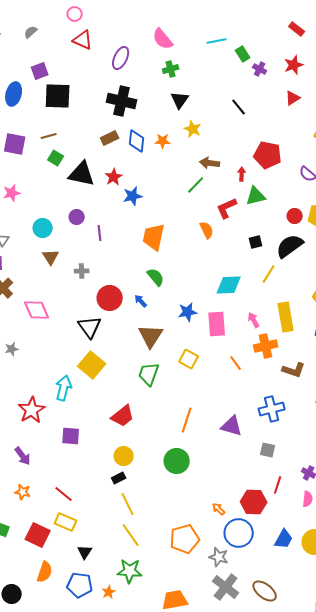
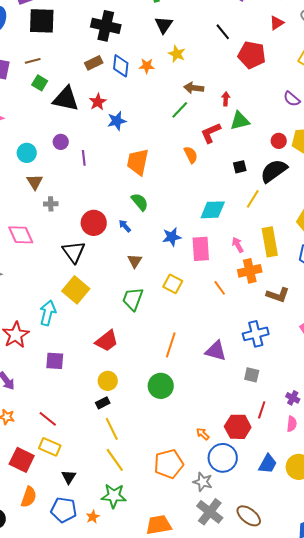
red pentagon: (268, 155) -> (252, 55), moved
gray cross: (82, 271) -> (51, 204), moved
brown triangle: (151, 336) -> (135, 261), size x0.6

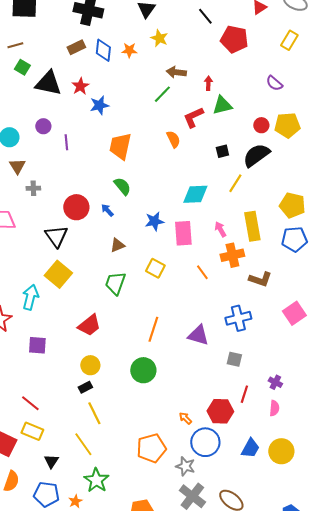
brown triangle: (135, 261) -> (117, 245), turned 35
yellow line: (115, 460) -> (83, 444), moved
green star: (114, 496) -> (96, 480), turned 30

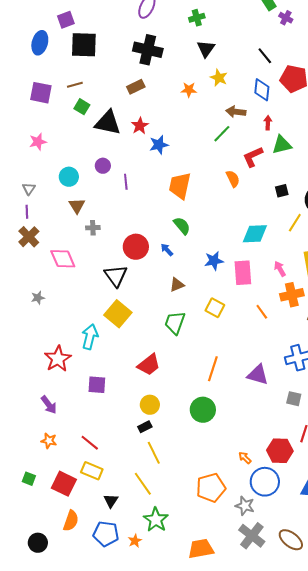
blue diamond: (103, 50) -> (262, 90), moved

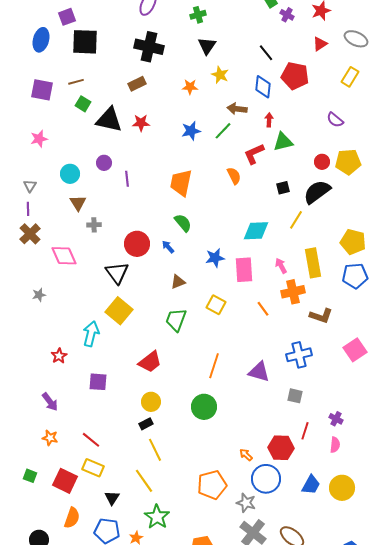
red star: (140, 126) -> (141, 123), turned 30
blue star: (159, 145) -> (191, 131), moved
red star: (58, 359) -> (59, 356), size x0.6

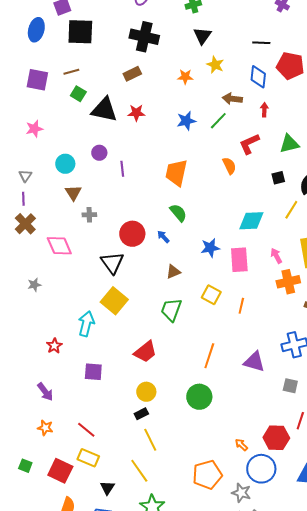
black line: (266, 53) -> (261, 43), turned -48
green triangle: (283, 142) -> (289, 144), moved
orange line: (263, 309) -> (241, 306), moved, turned 49

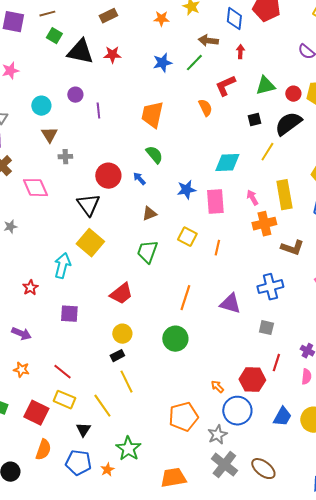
purple arrow: (45, 392) -> (21, 334), turned -30
yellow line: (139, 471) -> (102, 406), moved
gray star: (241, 493) -> (217, 435), turned 30

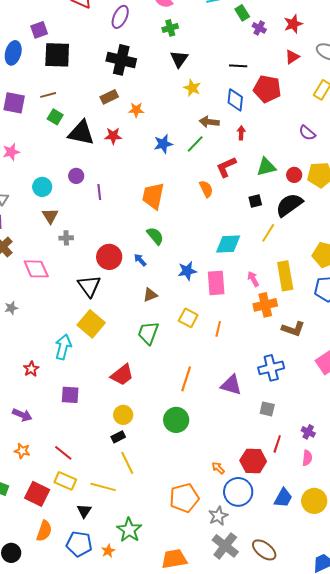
orange star: (161, 19) -> (136, 110), moved
yellow line: (102, 406) -> (103, 487), turned -40

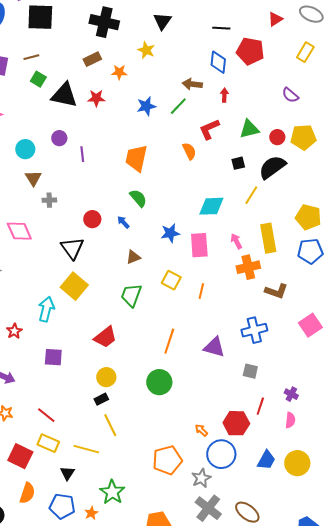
yellow star: (192, 88) -> (146, 50), moved
red circle: (109, 257) -> (92, 219), size x0.7

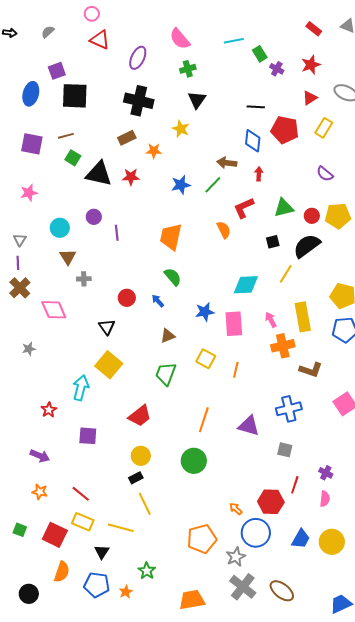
yellow rectangle: (305, 52) -> (324, 128), moved
black triangle: (72, 248) -> (107, 327), size x0.7
green star: (112, 492) -> (147, 571), size x0.7

